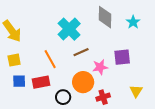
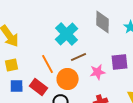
red rectangle: (41, 82) -> (39, 87), turned 48
orange circle: (83, 82) -> (68, 79), moved

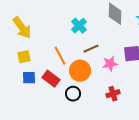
cyan cross: (67, 34) -> (79, 26), size x0.7

